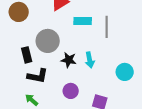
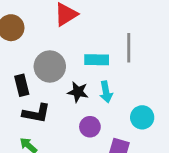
cyan rectangle: (83, 21) -> (97, 60), moved
cyan circle: (125, 72) -> (142, 117), moved
purple circle: (71, 91) -> (90, 127), moved

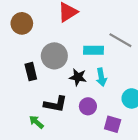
gray line: (129, 48) -> (120, 40), turned -60
black L-shape: (36, 113) -> (55, 104), moved

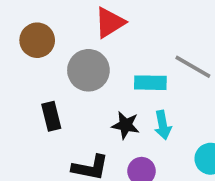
gray circle: (54, 56) -> (88, 70), moved

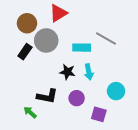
brown circle: (37, 40) -> (27, 23), moved
black rectangle: (51, 116) -> (25, 52), moved, turned 49

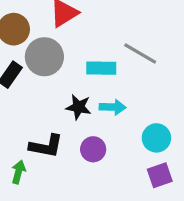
cyan arrow: (89, 72) -> (113, 107), turned -77
green arrow: (30, 112) -> (18, 172), turned 64
purple square: (99, 114) -> (160, 175), moved, turned -35

